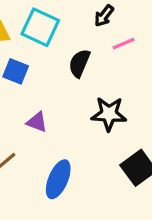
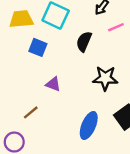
blue ellipse: (58, 179) -> (89, 125), moved

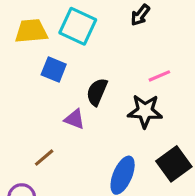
pink line: (116, 27) -> (159, 76), moved
black semicircle: (84, 42) -> (97, 92), moved

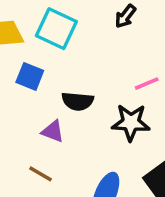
black semicircle: (97, 92) -> (78, 101), turned -108
brown line: (44, 158) -> (40, 174), moved, turned 70

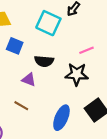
cyan square: (56, 29) -> (48, 23), moved

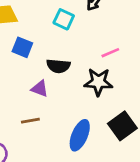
cyan square: (48, 23) -> (64, 19), size x0.7
brown line: (21, 106) -> (30, 121), turned -40

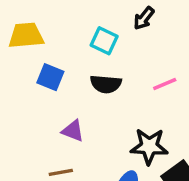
black semicircle: (58, 66) -> (106, 84), moved
black star: (98, 82) -> (149, 146), moved

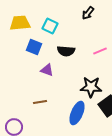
cyan square: (104, 41) -> (50, 26), moved
purple triangle: (73, 131) -> (47, 70), moved

